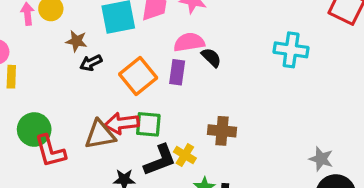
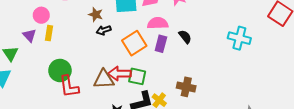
pink semicircle: (189, 42) -> (158, 23), moved

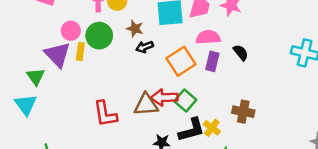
purple triangle: (30, 35) -> (57, 55), size x1.6
green circle: (60, 70) -> (99, 36), moved
green square: (137, 76) -> (185, 100), turned 30

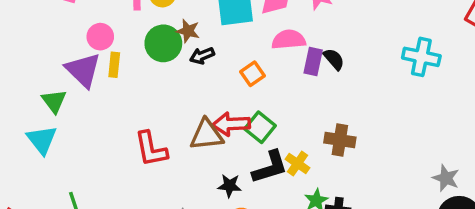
green circle: (99, 36) -> (163, 43), moved
orange square: (181, 61) -> (253, 74), size x0.6
purple rectangle: (212, 61) -> (313, 61), moved

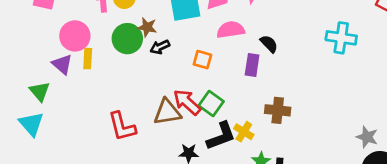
pink circle: (100, 37) -> (75, 36), size x1.4
purple rectangle: (313, 61) -> (252, 65), moved
purple triangle: (83, 70) -> (62, 64), size x0.7
orange square: (253, 74) -> (202, 60), turned -36
red arrow: (231, 124) -> (187, 102), turned 48

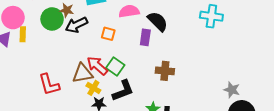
black semicircle: (269, 44) -> (158, 21), size x1.5
black arrow: (160, 47) -> (76, 25), size x1.5
yellow cross: (244, 132) -> (93, 88), moved

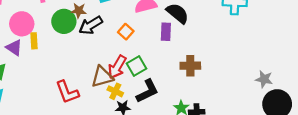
orange square: (108, 34) -> (126, 32), turned 32
red arrow: (97, 66) -> (117, 67), turned -95
green square: (115, 66) -> (136, 66), turned 30

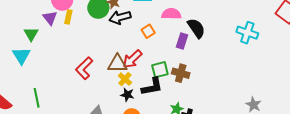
green square: (136, 66) -> (160, 70), moved
brown cross: (190, 66) -> (181, 73), moved
red L-shape: (67, 92) -> (84, 68), turned 50

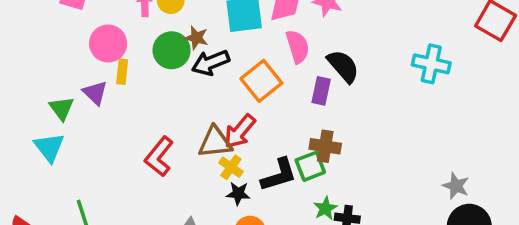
pink semicircle: (171, 14) -> (298, 47), turned 78
purple triangle: (50, 18) -> (95, 93), moved
orange square: (148, 31) -> (261, 81), size x1.6
green square: (160, 70) -> (310, 166), moved

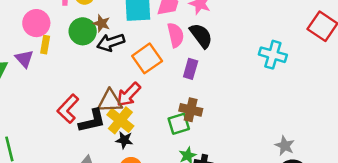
black semicircle: (343, 66) -> (201, 36), moved
yellow cross: (231, 167) -> (120, 120), size x1.5
black L-shape: (279, 175) -> (92, 121), moved

